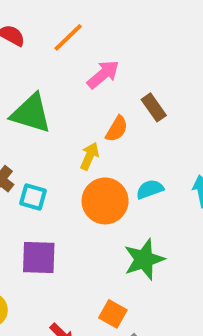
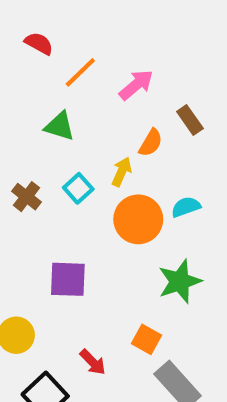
orange line: (68, 37) -> (80, 72), moved
green triangle: (31, 113) -> (60, 126), size x0.7
cyan square: (33, 197) -> (78, 188), moved, turned 32

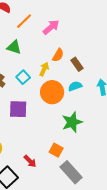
brown rectangle: (190, 120) -> (77, 64), moved
purple square: (68, 279) -> (18, 109), moved

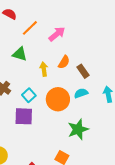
yellow arrow: (44, 69) -> (44, 69), moved, turned -32
cyan square: (23, 77) -> (29, 95), moved

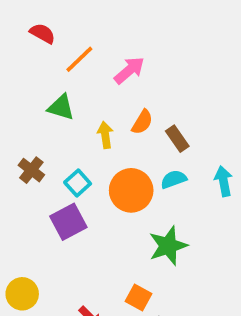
purple square: (24, 116) -> (68, 222), turned -30

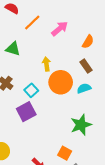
green triangle: (61, 107) -> (13, 49), moved
orange semicircle: (142, 122) -> (88, 42), moved
orange circle: (131, 190) -> (61, 82), moved

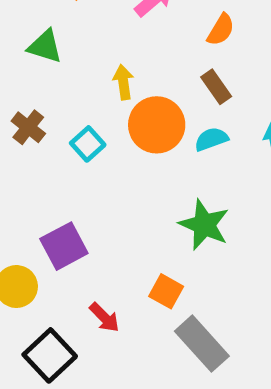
purple square: (26, 112) -> (64, 246), moved
green star: (81, 125) -> (204, 225), turned -30

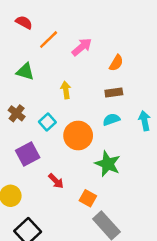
brown rectangle: (216, 87) -> (114, 92), turned -63
orange circle: (157, 125) -> (78, 136), moved
purple square: (64, 246) -> (28, 154), moved
red arrow: (104, 317) -> (56, 181), moved

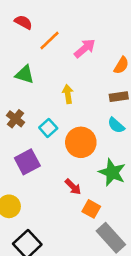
cyan semicircle: (111, 120) -> (116, 125), turned -119
red arrow: (56, 181) -> (73, 187), moved

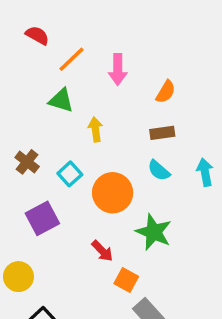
pink arrow: (85, 48) -> (118, 70), turned 130
green triangle: (25, 74) -> (61, 100), moved

